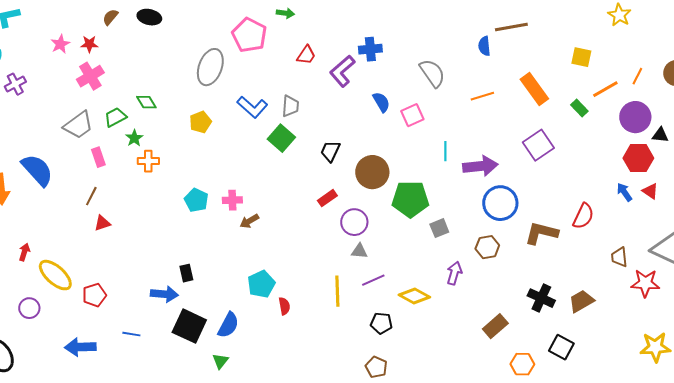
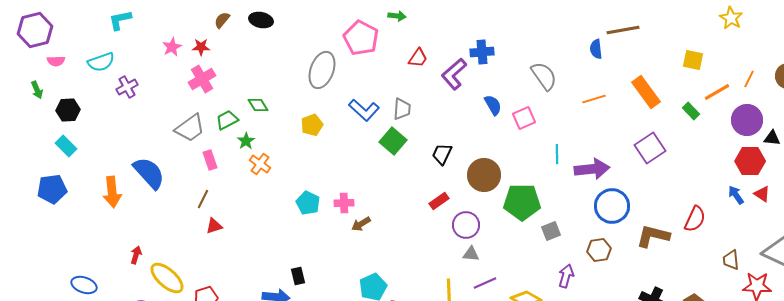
orange cross: (148, 161) -> (260, 164), turned 35

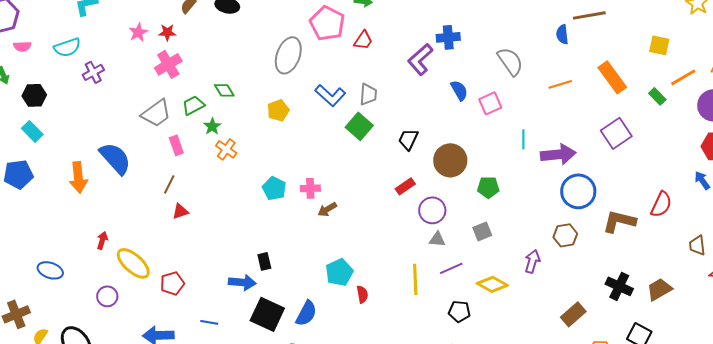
red trapezoid: (418, 58) -> (363, 40), moved
green pentagon: (522, 202) -> (488, 187), size x0.6
gray square: (551, 231) -> (482, 231), moved

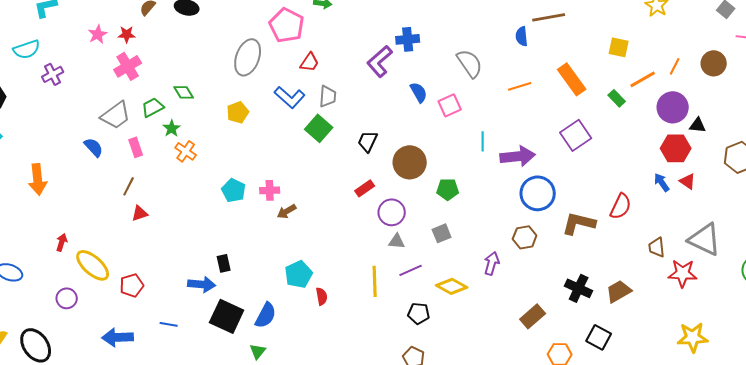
red trapezoid: (363, 40) -> (310, 62), moved
blue semicircle: (115, 158) -> (94, 147), moved, size x0.6

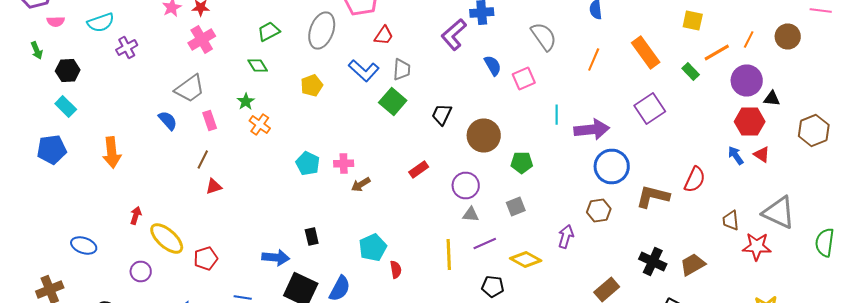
orange line: (520, 86) -> (594, 60), turned -50
green trapezoid: (153, 107) -> (269, 32), moved
red rectangle: (365, 188) -> (419, 170), moved
black rectangle: (224, 263) -> (312, 236), moved

